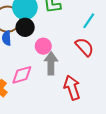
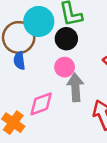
black circle: (25, 27) -> (66, 39), moved

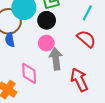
pink diamond: (41, 104) -> (29, 73), turned -70

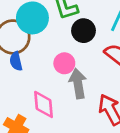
black circle: (47, 20) -> (83, 31), moved

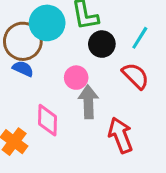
blue semicircle: (16, 61) -> (23, 69), turned 120

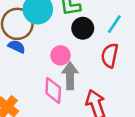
red semicircle: (135, 76) -> (110, 55), turned -125
pink diamond: (47, 120) -> (53, 90), moved

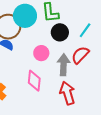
red semicircle: (110, 55) -> (80, 55), turned 30
gray arrow: (70, 76) -> (63, 65), moved

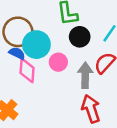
cyan circle: (25, 16) -> (36, 45), moved
pink diamond: (34, 81) -> (27, 70), moved

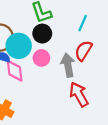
black circle: (80, 37) -> (42, 34), moved

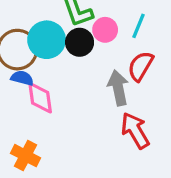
cyan circle: (19, 46) -> (47, 40), moved
pink circle: (41, 58) -> (105, 30), moved

